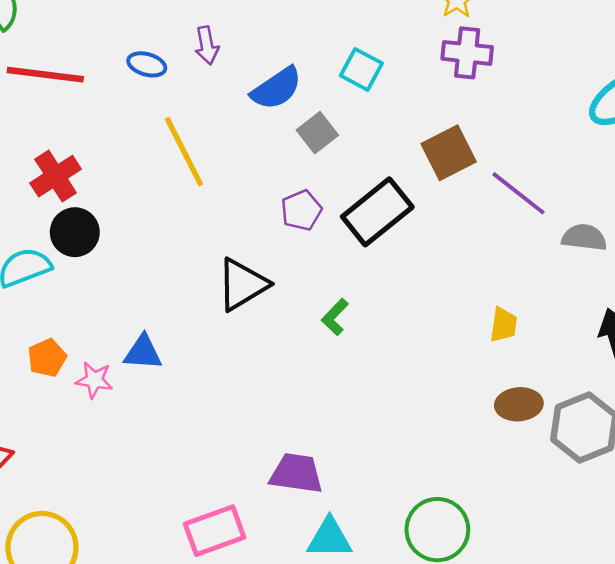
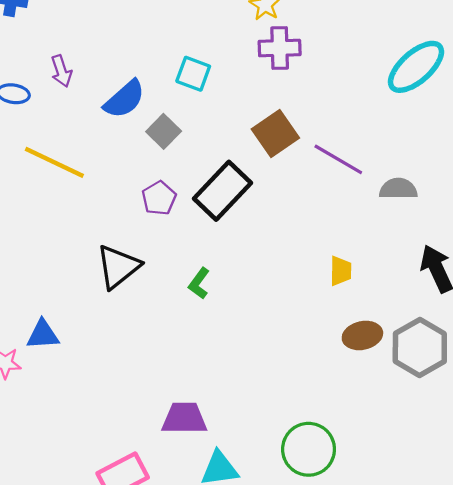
yellow line: (184, 152) -> (54, 162), turned -30

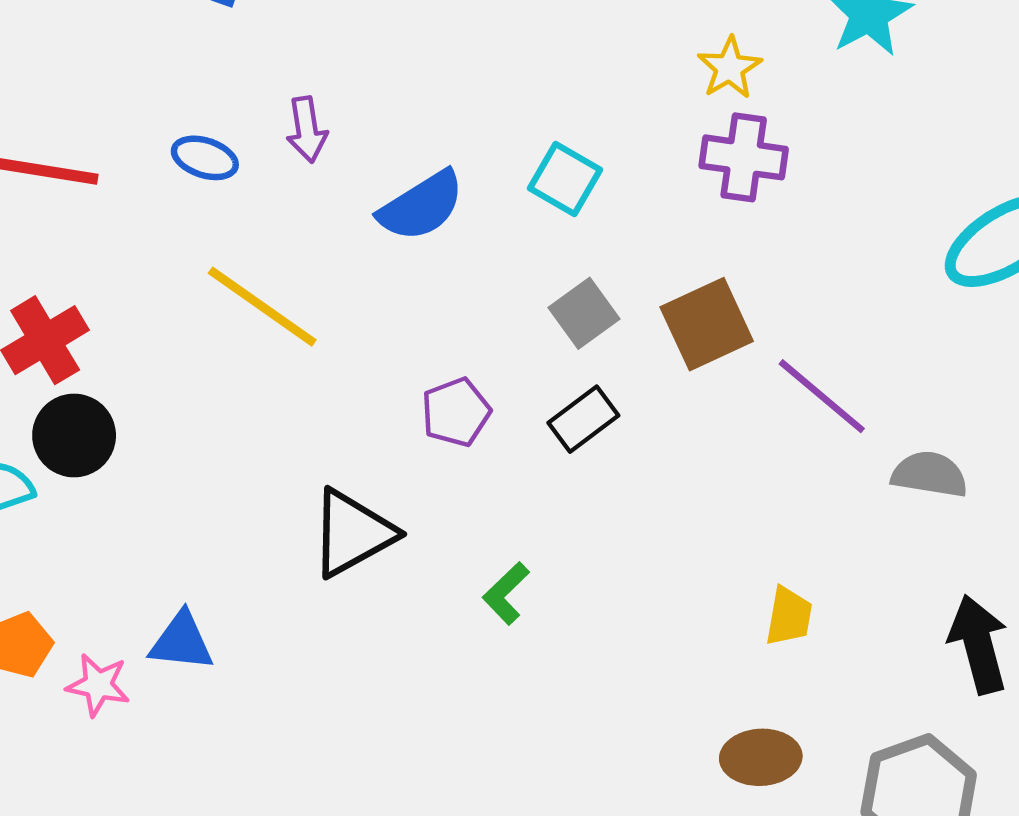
gray square: (164, 131) -> (584, 313), moved
black rectangle: (223, 191) -> (583, 419), size x0.6
brown ellipse: (362, 335) -> (761, 757), moved

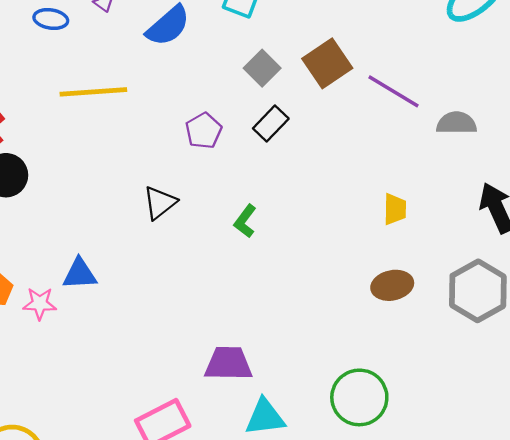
yellow line: (262, 307) -> (93, 92), turned -30
black triangle: (352, 533) -> (160, 203), size x0.7

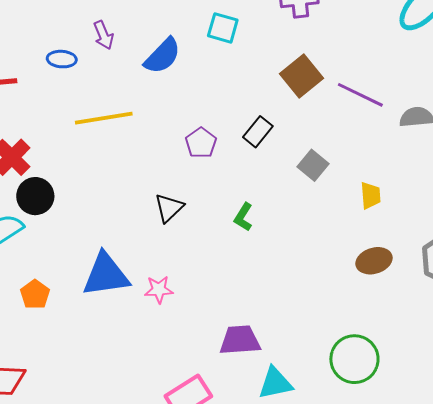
gray square: (262, 68) -> (313, 165), moved
blue triangle: (80, 274) -> (106, 275), size x1.6
pink star: (40, 304) -> (159, 290), moved

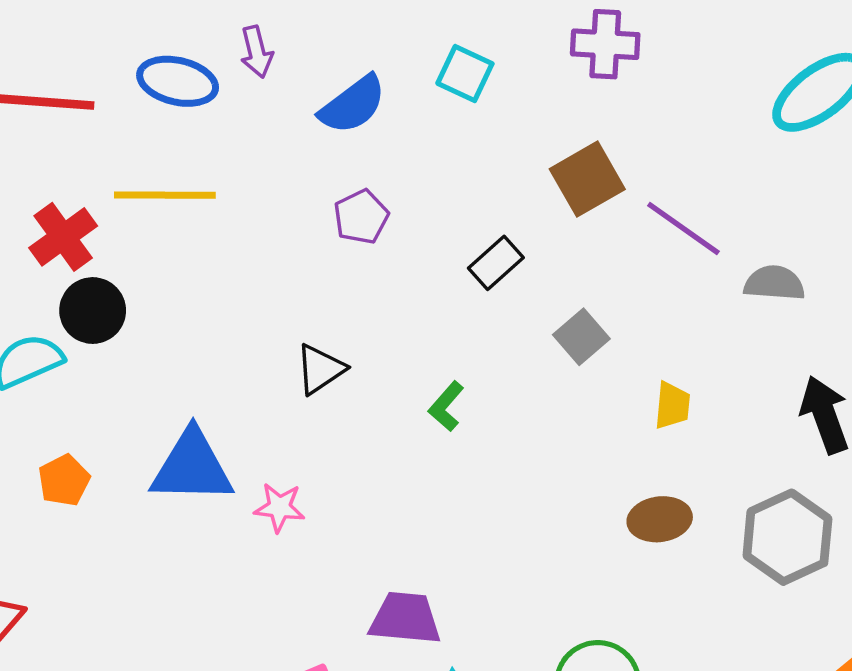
blue ellipse: (62, 59) -> (178, 81), size x1.5
yellow line: (104, 118) -> (165, 195), moved
purple pentagon: (201, 143) -> (361, 217), moved

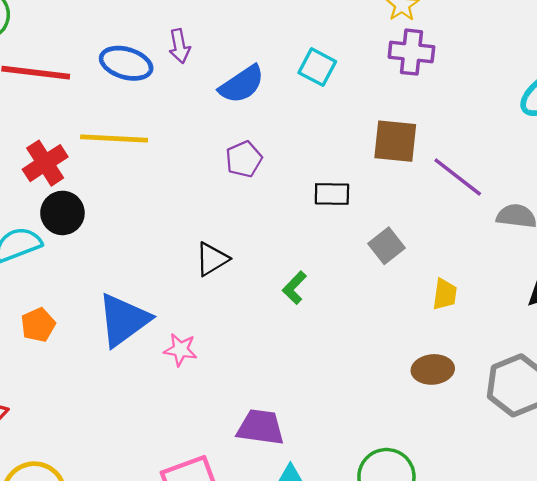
brown square: (587, 179) -> (395, 141), turned 33
black rectangle: (496, 263) -> (332, 194), turned 40
blue triangle: (192, 467) -> (124, 320), turned -40

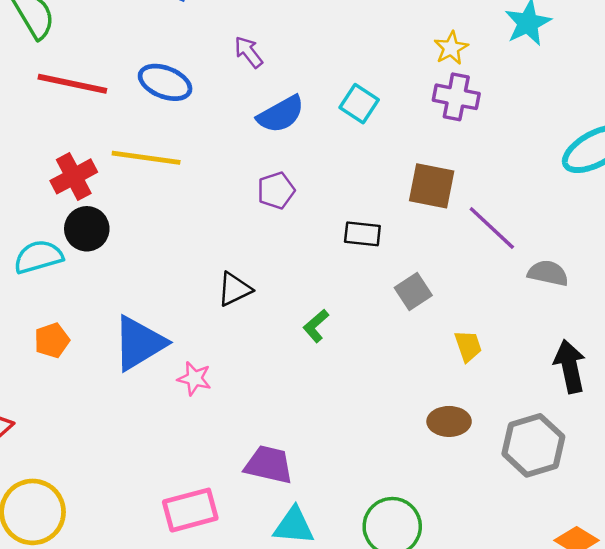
purple arrow: (179, 46) -> (249, 52), moved, turned 148
yellow trapezoid: (445, 294) -> (468, 346), turned -32

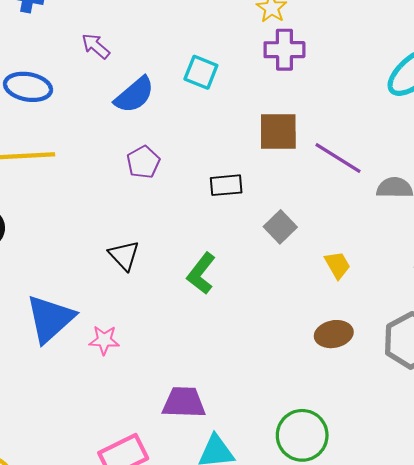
black triangle: (235, 289) -> (124, 255), turned -36
green L-shape: (316, 326) -> (201, 273), size x1.4

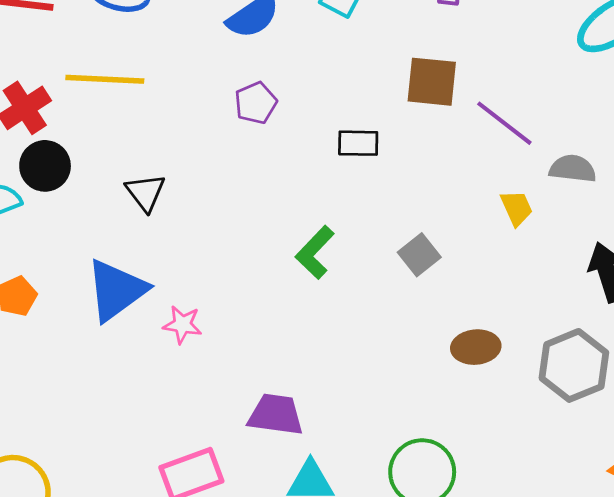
gray square: (280, 227) -> (419, 255), moved
black triangle: (124, 255) -> (145, 193), moved
yellow trapezoid: (337, 265) -> (517, 208), moved

